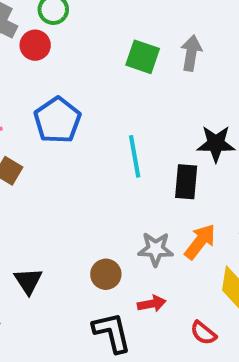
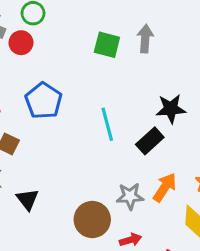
black rectangle: (186, 182) -> (150, 141), turned 48
brown circle: (106, 274) -> (92, 220), size x1.5
black triangle: (28, 281) -> (27, 199), moved

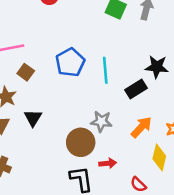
blue pentagon: (44, 101) -> (70, 62), moved
gray star: (130, 196) -> (101, 121), moved

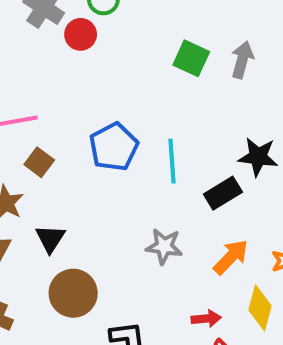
brown circle: (81, 142) -> (73, 293), moved
red arrow: (108, 163) -> (206, 319), moved

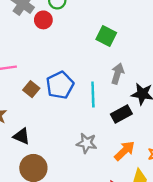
gray arrow: (242, 60) -> (117, 74), moved
brown square: (39, 162) -> (31, 89), moved
black triangle: (50, 239) -> (22, 136), turned -42

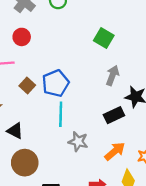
red circle: (43, 20) -> (22, 37), moved
cyan line: (93, 95) -> (61, 114), moved

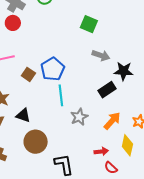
red circle: (22, 37) -> (13, 23), moved
gray arrow: (112, 75) -> (101, 55), turned 96
gray star: (78, 142) -> (79, 117), turned -30

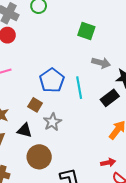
brown square: (28, 74) -> (35, 105), moved
cyan line: (61, 95) -> (79, 88), moved
gray star: (79, 117) -> (52, 122), moved

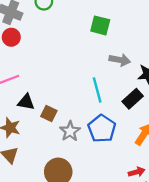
blue pentagon: (52, 80) -> (102, 129), moved
black triangle: (25, 130) -> (26, 102), moved

